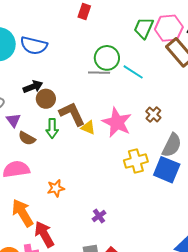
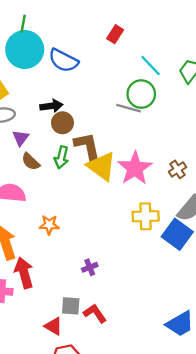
red rectangle: (84, 12) -> (115, 34), moved
cyan line: (133, 72) -> (151, 65), moved
yellow triangle: (88, 128) -> (102, 166), size x1.8

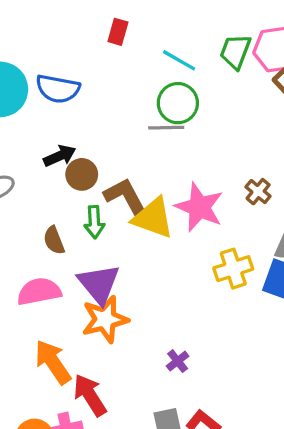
purple triangle: (21, 138) -> (99, 284), moved, size x1.8
brown semicircle: (31, 162) -> (54, 240), turned 42
orange star: (49, 225) -> (105, 319), size x1.6

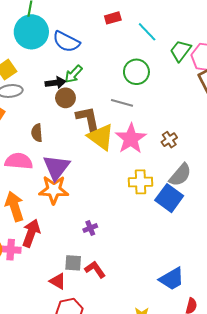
red rectangle: (118, 32) -> (113, 18), turned 42
cyan line: (179, 60) -> (147, 32), moved
gray line: (166, 128) -> (122, 103), moved
green arrow: (94, 222) -> (74, 74), moved, turned 30
red arrow: (90, 395) -> (31, 233), turned 36

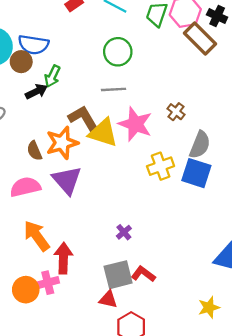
brown circle: (65, 98) -> (21, 62), moved
orange star: (54, 190) -> (62, 143), moved
gray square: (73, 263) -> (118, 275), size x1.5

